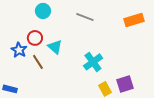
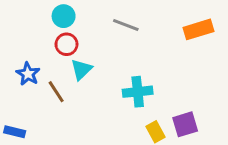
red circle: (35, 38) -> (67, 44), moved
cyan triangle: (55, 47) -> (81, 69), turned 35
cyan cross: (93, 62) -> (138, 92), turned 30

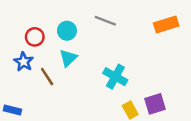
cyan circle: (64, 16) -> (67, 31), moved
red circle: (67, 44) -> (35, 37), moved
cyan cross: (138, 92) -> (115, 77), turned 35

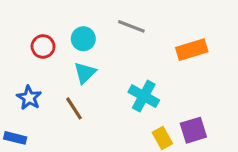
orange rectangle: (166, 24) -> (192, 50), moved
blue star: (24, 62) -> (29, 98), moved
brown line: (47, 77) -> (74, 108), moved

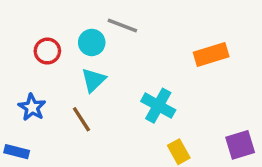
gray line: (131, 26) -> (122, 25), moved
purple square: (193, 130) -> (240, 145), moved

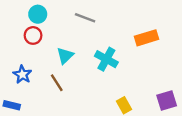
cyan circle: (92, 42) -> (38, 14), moved
cyan cross: (158, 106) -> (106, 59), moved

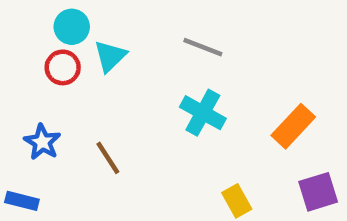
gray line: (85, 18) -> (203, 47), moved
orange rectangle: (147, 38) -> (293, 126), moved, turned -30
cyan triangle: (65, 56) -> (110, 56), moved

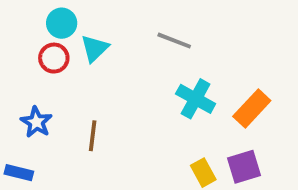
cyan cross: (203, 113) -> (196, 99), moved
brown line: (108, 158) -> (93, 136), turned 40
purple square: (318, 192) -> (244, 167), moved

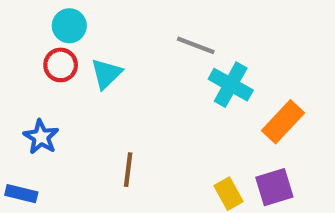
cyan triangle: (95, 48) -> (106, 74), moved
cyan cross: (196, 99) -> (231, 85), moved
brown line: (93, 136) -> (128, 170), moved

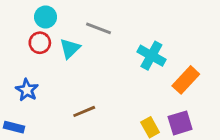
gray line: (196, 45) -> (99, 28), moved
brown line: (128, 170) -> (84, 111), turned 60

